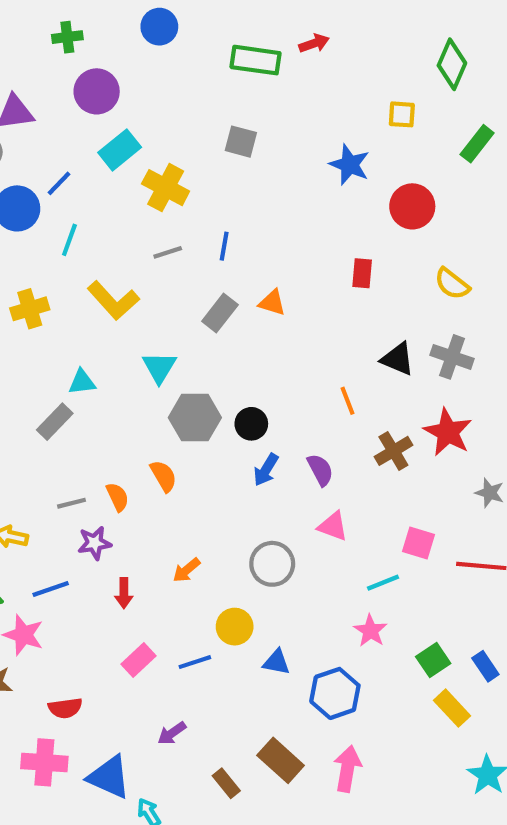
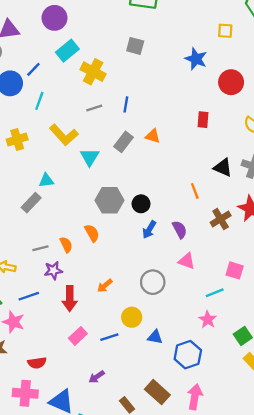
cyan triangle: (159, 367) -> (90, 157), moved
red arrow: (124, 593) -> (70, 299), size x1.5

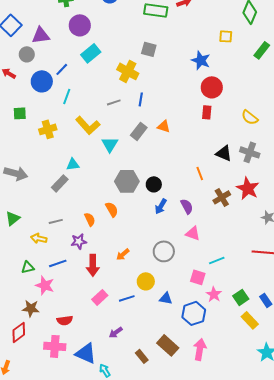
yellow cross: (93, 72) -> (128, 71), moved
red circle: (231, 82) -> (212, 87), moved
gray line: (40, 248) -> (56, 221), moved
pink square: (235, 270) -> (198, 277), moved
pink star: (208, 320) -> (214, 294), moved

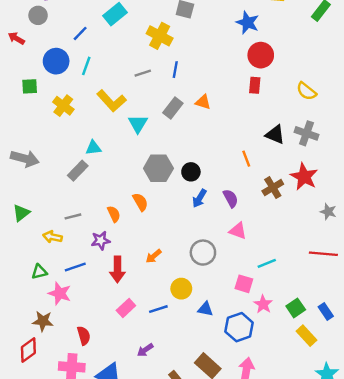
blue circle: (42, 81) -> (56, 61), moved
yellow cross: (48, 129) -> (63, 106), turned -36
red semicircle: (65, 320) -> (84, 336), turned -98

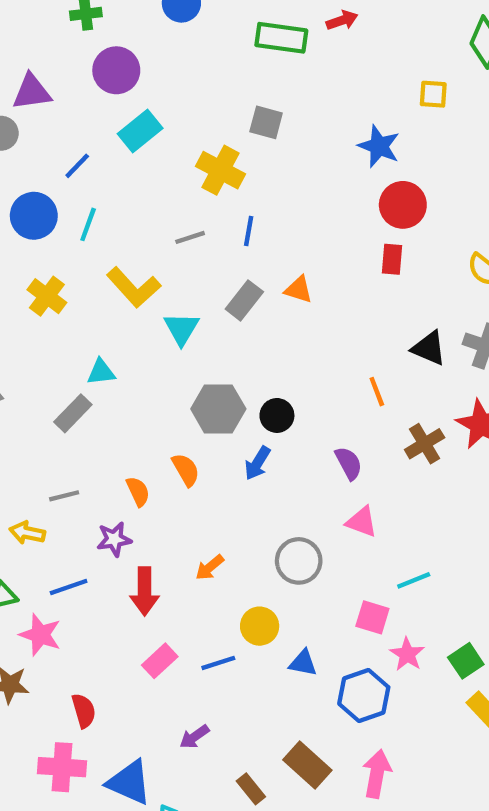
blue arrow: (199, 198) -> (257, 463), moved

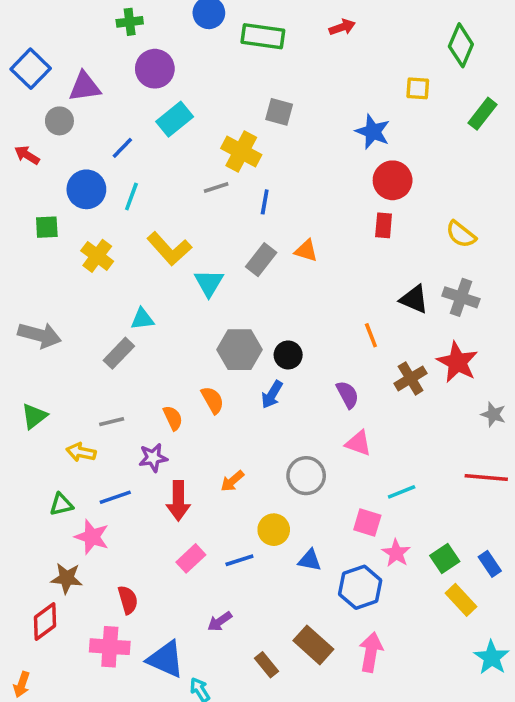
green rectangle: (281, 38) -> (263, 36), moved
gray line: (190, 237) -> (216, 188), moved

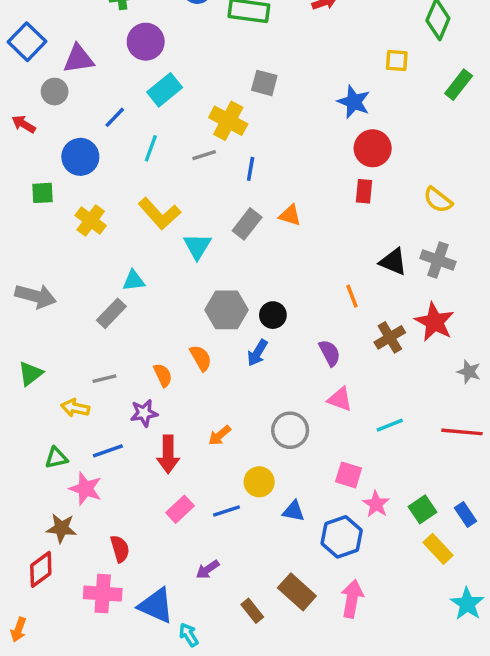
cyan line: (131, 197) -> (151, 148), moved
cyan line: (402, 492) -> (390, 425), moved

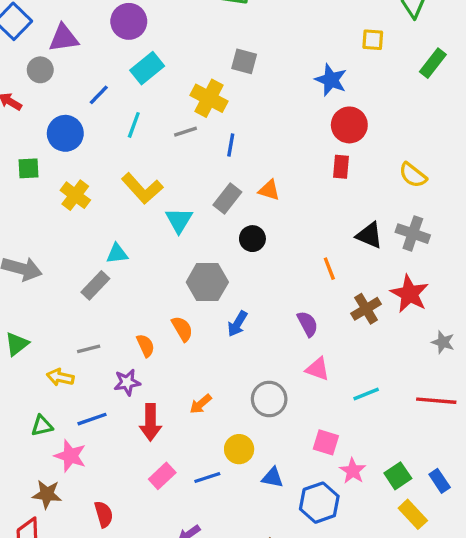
black circle: (273, 315) -> (252, 239), moved

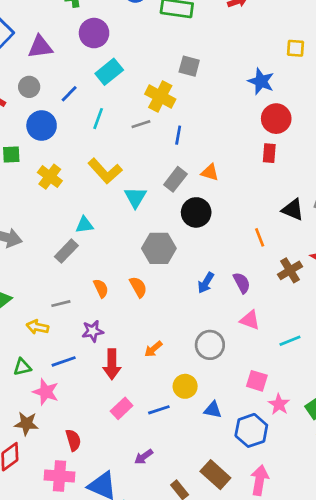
gray circle: (40, 70) -> (29, 87), moved
black circle: (252, 239) -> (196, 212), size x1.4
blue arrow: (237, 324) -> (206, 283), moved
orange semicircle: (145, 346) -> (101, 288), moved

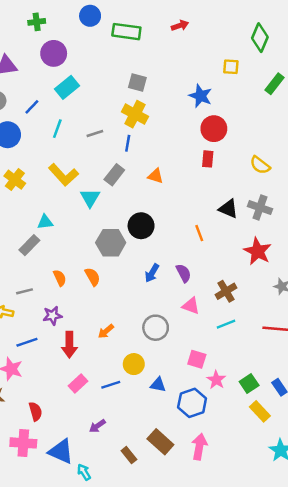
yellow cross: (160, 97) -> (135, 114), moved
gray rectangle: (175, 179) -> (114, 175), moved
black circle: (196, 212) -> (141, 226), moved
brown cross: (290, 270) -> (226, 291), moved

